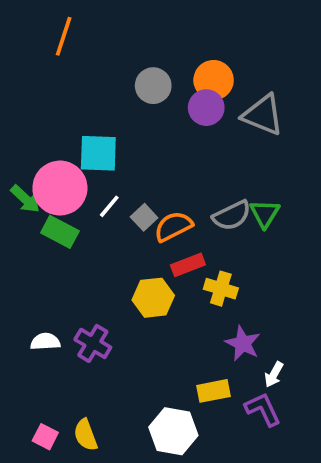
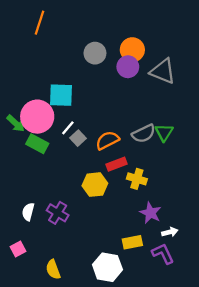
gray square: (144, 217) -> (78, 138), moved
white semicircle: (45, 342) -> (28, 212), turned -72
white arrow: (274, 375) -> (170, 232), turned -133
pink square: (45, 437) -> (18, 249), moved, turned 35

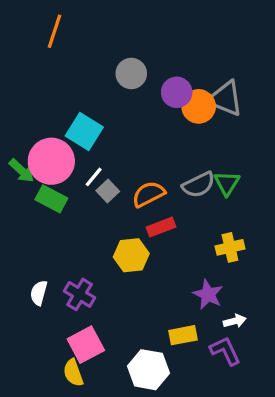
orange circle: (132, 50) -> (199, 106), moved
cyan square: (61, 95) -> (84, 131), turned 30
yellow cross: (137, 179) -> (230, 247), moved, turned -30
pink square: (18, 249) -> (86, 345), moved, size x1.6

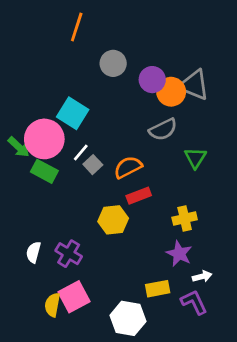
orange line: (54, 31) -> (77, 27), moved
gray semicircle: (199, 185) -> (163, 129), moved
yellow cross: (230, 247) -> (185, 219), moved
yellow semicircle: (73, 373) -> (52, 305), moved, turned 30

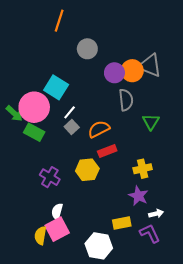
purple circle: (152, 80) -> (114, 73), moved
gray semicircle: (163, 129) -> (126, 100), turned -70
white line: (81, 152) -> (70, 112), moved
white semicircle: (34, 252) -> (57, 211), moved
purple cross: (69, 254) -> (50, 177), moved

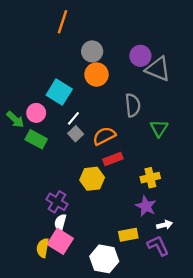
orange circle: (132, 71) -> (96, 74), moved
purple circle: (114, 73) -> (140, 56), moved
pink circle: (34, 107) -> (36, 113), size x0.6
purple cross: (50, 177) -> (57, 202), moved
pink square: (57, 229) -> (60, 241), turned -30

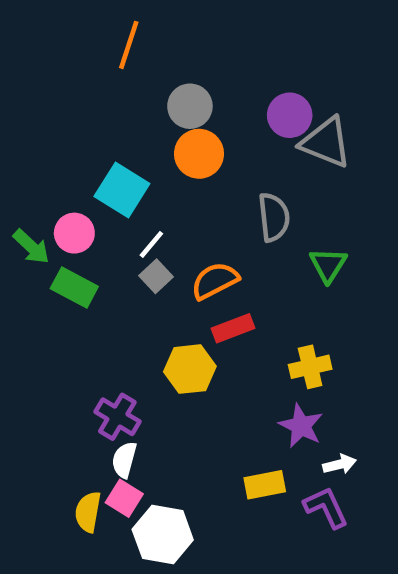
pink square: (60, 241) -> (124, 498), size x0.7
white hexagon: (104, 259) -> (163, 535), moved

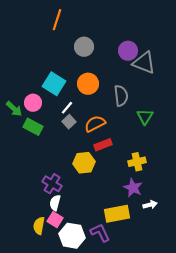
orange circle: (199, 154) -> (88, 84), moved
yellow rectangle: (265, 485) -> (117, 214), size x1.4
purple L-shape: (326, 507) -> (100, 233), moved

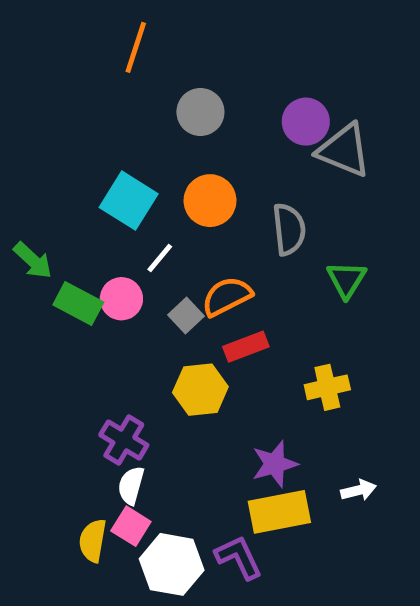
pink circle: (33, 103) -> (121, 299), moved
gray square: (69, 122) -> (186, 315), moved
purple star: (133, 188) -> (275, 464), moved, turned 30

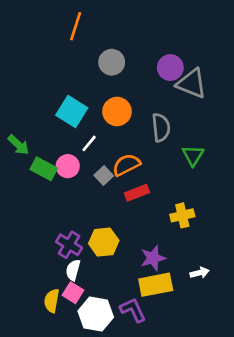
yellow hexagon: (200, 390) -> (104, 242), moved

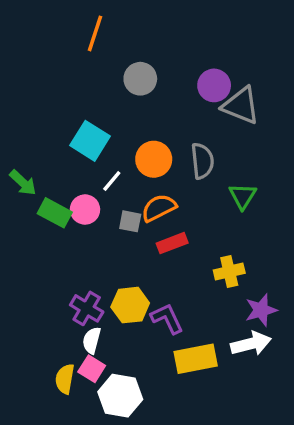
orange circle: (117, 112) -> (154, 159), moved
gray square: (104, 175) -> (130, 221), turned -36
purple star: (153, 258) -> (261, 310), moved
white arrow: (200, 273) -> (251, 344), size x1.6
purple L-shape: (133, 310) -> (167, 318), moved

